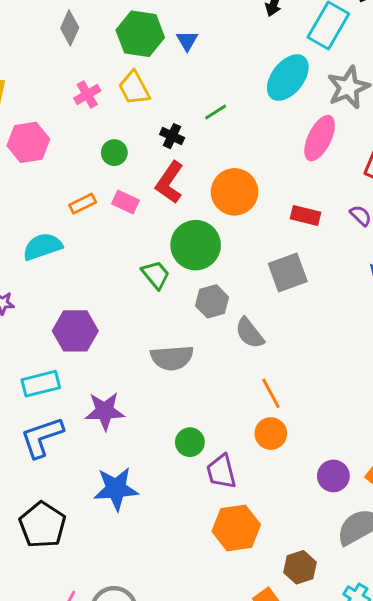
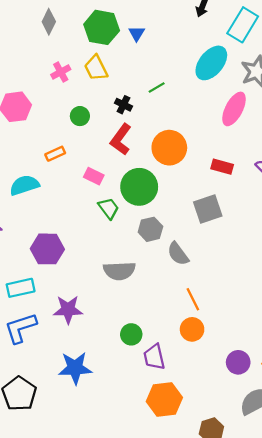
pink rectangle: (126, 202) -> (94, 176), moved

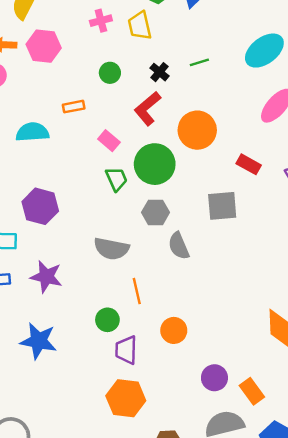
orange line: (193, 299) -> (137, 291), moved

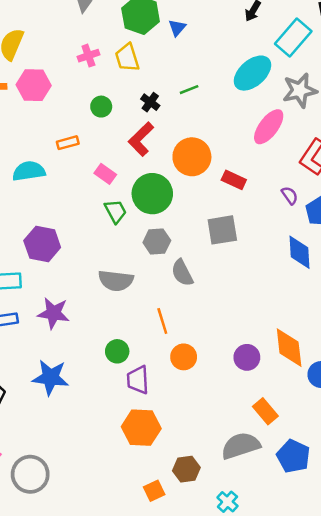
red rectangle: (249, 164) -> (234, 180), moved
orange line: (137, 291) -> (162, 321), moved
purple circle: (214, 378) -> (247, 357), moved

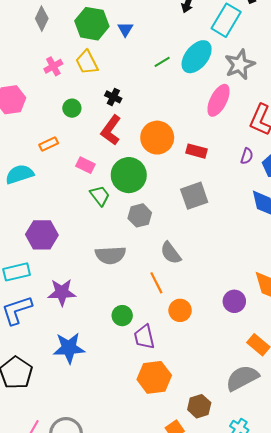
green line: (189, 90) -> (162, 62), moved
purple semicircle: (290, 195) -> (247, 156), turned 63
gray semicircle: (182, 273) -> (171, 253), moved

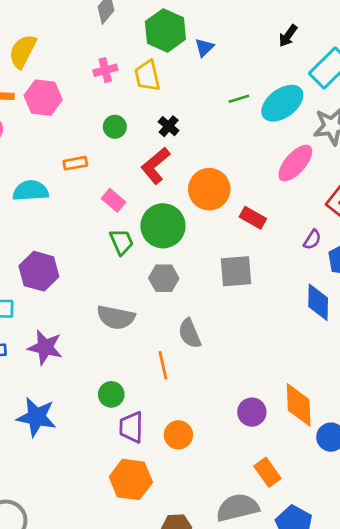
orange circle: (180, 310) -> (178, 435), moved

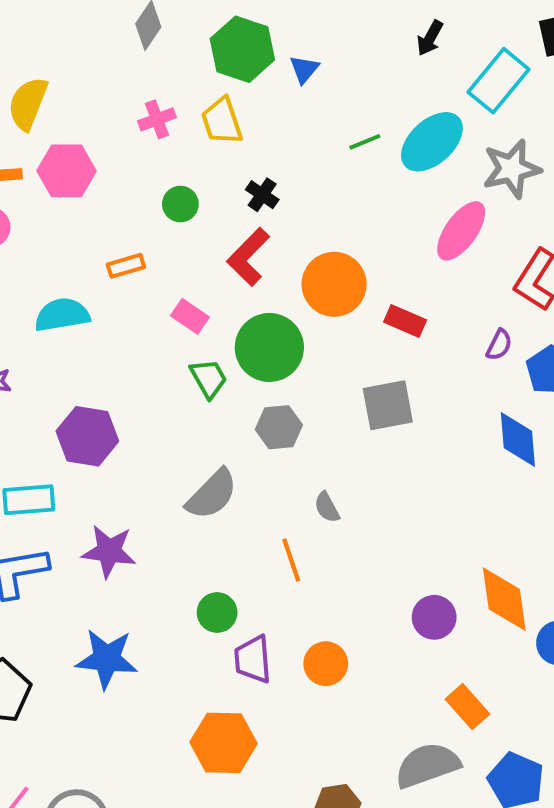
gray semicircle: (116, 317) -> (212, 494), turned -51
gray semicircle: (190, 333) -> (327, 507), size x0.7
orange hexagon: (131, 479) -> (224, 743), moved

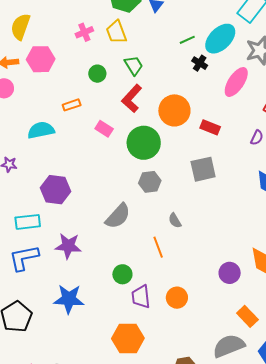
black cross: (262, 195) -> (200, 63), moved
green trapezoid: (209, 378) -> (134, 65), moved

